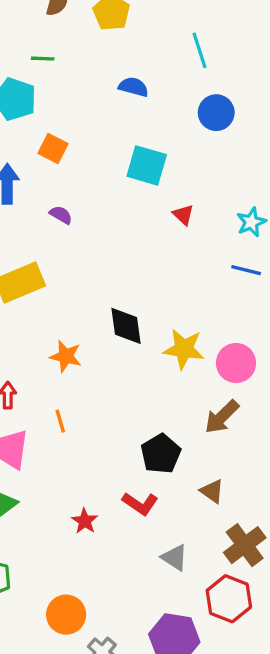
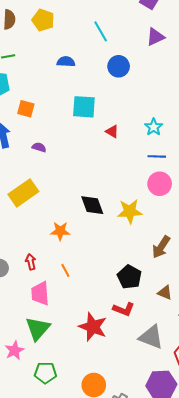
pink circle: (236, 363) -> (160, 184), moved
red star: (85, 521) -> (93, 327), size x1.8
gray triangle: (175, 558) -> (151, 337), size x1.5

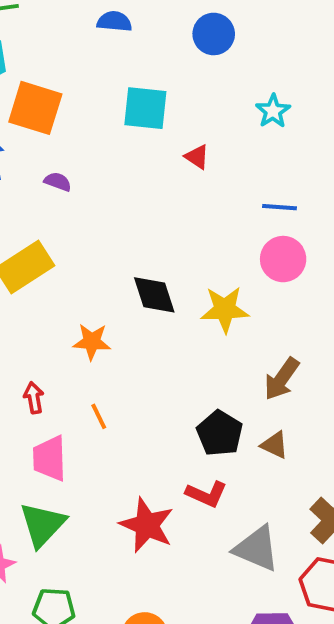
orange square: (26, 109) -> (35, 108), size x1.6
cyan star: (154, 127) -> (273, 111), moved
brown triangle: (165, 293) -> (275, 445), moved

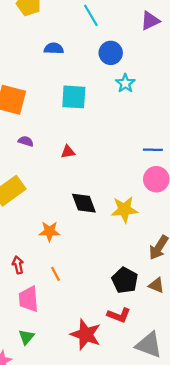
cyan star: (273, 111) -> (125, 83), moved
red triangle: (197, 157) -> (68, 152), moved, turned -40
green triangle: (42, 525) -> (26, 337), size x0.6

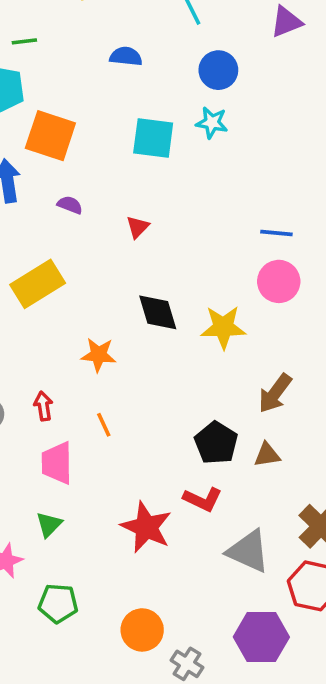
cyan star: (125, 83) -> (212, 123), moved, turned -30
red triangle: (68, 152) -> (138, 227), turned -40
brown triangle: (156, 285) -> (267, 455), turned -35

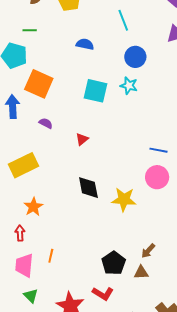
orange star: (99, 355) -> (33, 207), moved, turned 30
brown arrow: (275, 393) -> (148, 251), moved, size x0.7
orange line: (104, 425) -> (51, 256), moved, turned 32
green triangle: (49, 525) -> (31, 296), moved, turned -35

